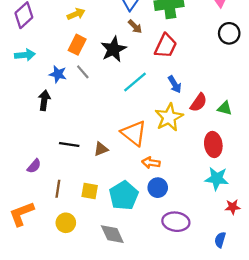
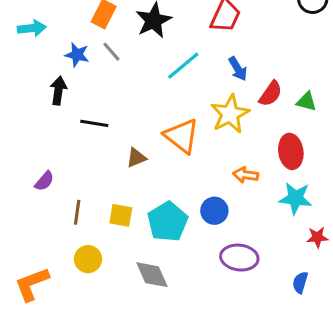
black line: (69, 145) -> (94, 123), moved
orange arrow: (151, 163) -> (246, 175), moved
orange L-shape: (22, 214) -> (32, 284), moved

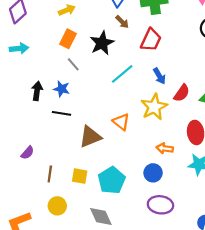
blue star: (77, 55) -> (62, 89), moved
orange triangle: (182, 136) -> (121, 122), size x0.7
brown triangle: (136, 158) -> (90, 137), size x1.6
blue circle: (214, 211) -> (153, 173), moved

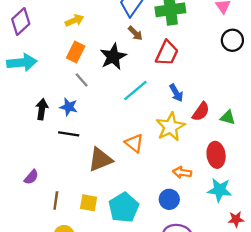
cyan arrow: (19, 48) -> (22, 62), size x1.4

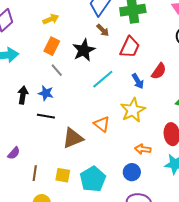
red semicircle: (201, 112) -> (159, 71), moved

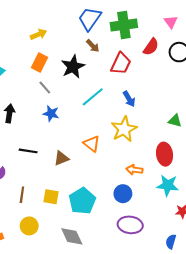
red semicircle: (159, 71) -> (151, 47), moved
blue star: (46, 93) -> (51, 113), moved
black line: (46, 116) -> (28, 151), moved
brown triangle: (73, 138) -> (61, 158), size x0.7

